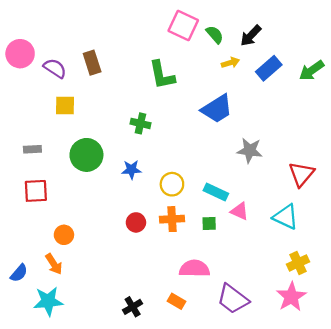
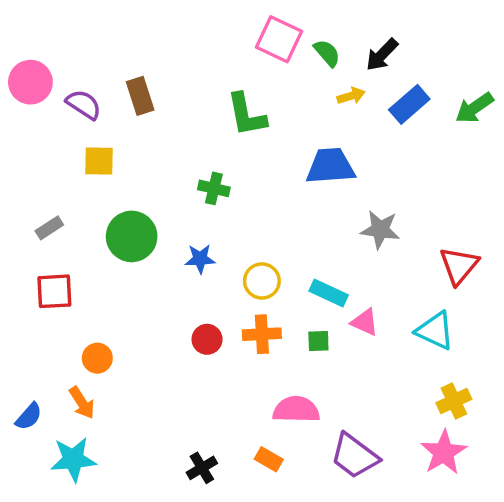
blue trapezoid: (217, 109) -> (330, 166), turned -152
gray rectangle: (32, 149) -> (49, 228), turned -30

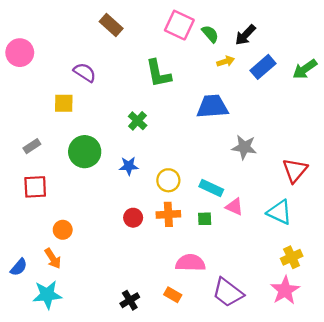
brown rectangle: (140, 96) -> (111, 25), moved, turned -30
purple semicircle: (84, 104) -> (85, 72), moved
green cross: (214, 188) -> (138, 121), turned 30

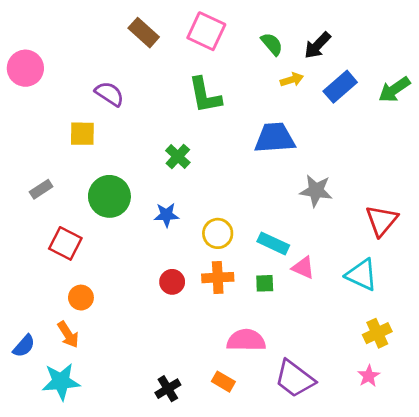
pink square: (179, 25) -> (206, 31), moved
red square: (35, 187) -> (65, 243), moved, turned 30
pink star: (285, 290) -> (369, 376), size x0.6

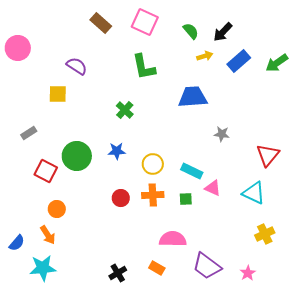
gray star: (316, 191) -> (222, 134), size x0.7
green circle: (109, 196) -> (77, 156), moved
pink star: (369, 376) -> (248, 273), moved

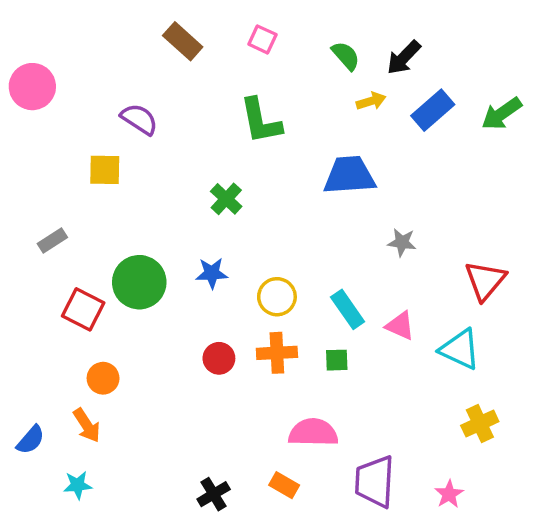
pink square: (145, 22) -> (262, 39), size x0.6
cyan rectangle: (192, 171) -> (348, 309), turned 30
pink triangle: (213, 188) -> (400, 326), moved
purple trapezoid: (207, 266) -> (375, 481), turned 56
cyan star: (43, 268) -> (78, 485), size x0.6

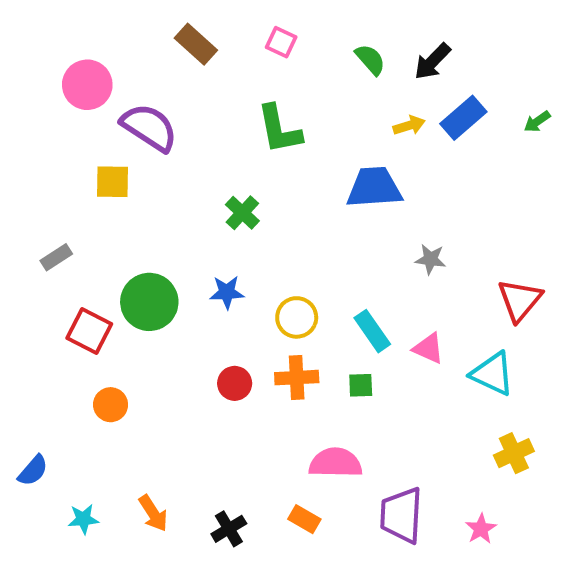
pink circle: (32, 87) -> (87, 85), moved
yellow arrow: (371, 101) -> (409, 125), moved
green arrow: (502, 114) -> (537, 122), size x0.6
purple semicircle: (139, 119) -> (149, 127), size x1.4
orange arrow: (87, 425) -> (153, 513), moved

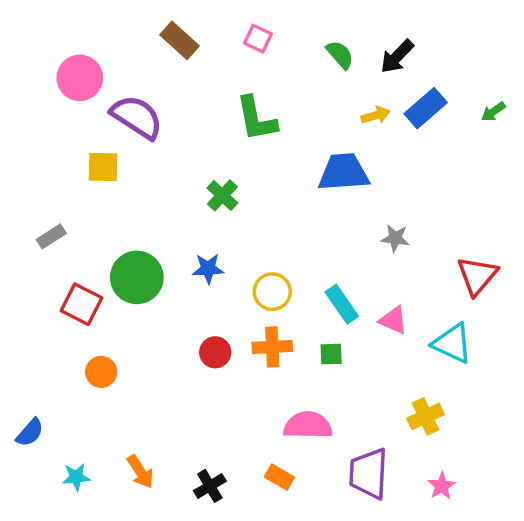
yellow cross: (514, 453) -> (426, 416), moved

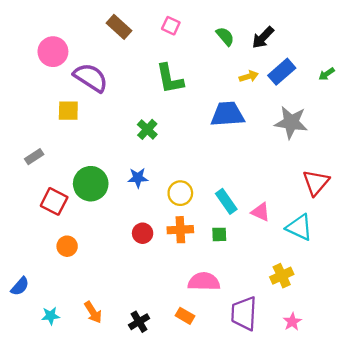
gray star: (395, 238) -> (291, 122), moved, size x1.8

